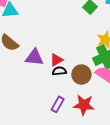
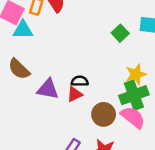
black semicircle: (59, 71) -> (80, 81), moved

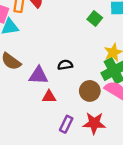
red triangle: (75, 94) -> (49, 97), moved, turned 32

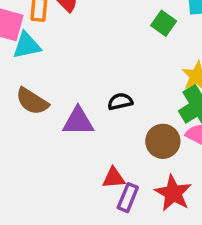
red triangle: (49, 97) -> (114, 178), moved
red star: (94, 123) -> (173, 193), turned 30

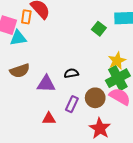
brown semicircle: (32, 101) -> (20, 71), turned -54
red triangle: (114, 178) -> (49, 119), moved
purple rectangle: (128, 198) -> (72, 104), moved

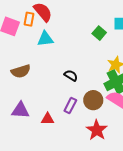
cyan triangle: (18, 38) -> (45, 39), moved
black semicircle: (71, 73) -> (71, 76), turned 40
purple triangle: (46, 84) -> (20, 110), moved

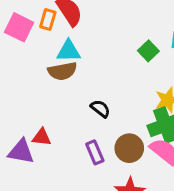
brown semicircle: (21, 71) -> (62, 71), moved
purple rectangle: (70, 106) -> (95, 152), turned -56
red triangle: (48, 119) -> (42, 137), moved

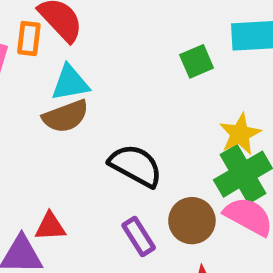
green square: (148, 51) -> (197, 61), turned 30
black semicircle: (100, 109) -> (136, 166), size x1.6

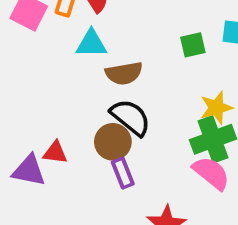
brown semicircle: (66, 116) -> (124, 73), moved
brown circle: (192, 221) -> (113, 142), moved

